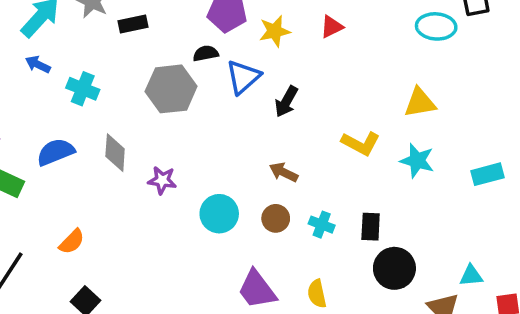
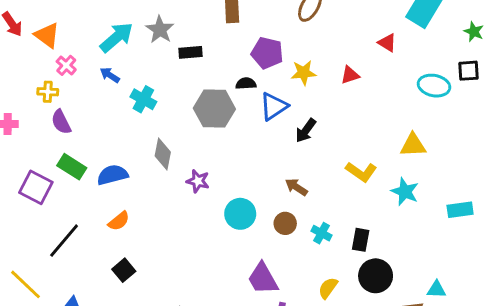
blue semicircle: (56, 152) -> (112, 175), moved
yellow semicircle: (317, 294) -> (328, 288), moved, turned 40

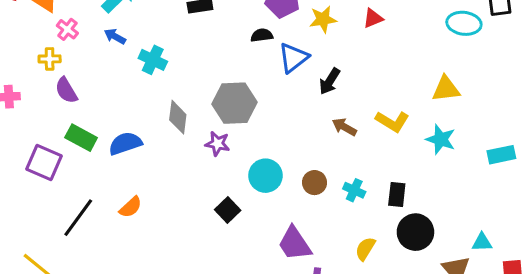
gray hexagon: (214, 109) -> (235, 103), moved
brown arrow: (296, 187) -> (344, 127), moved
orange semicircle: (119, 221) -> (130, 207), moved
black square: (124, 270) -> (228, 210), moved

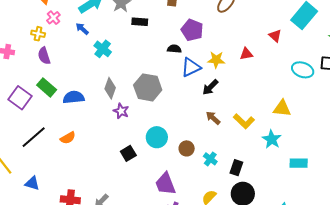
yellow star: (323, 19) -> (216, 60), moved
purple star: (218, 144) -> (121, 111), moved
cyan rectangle: (501, 155) -> (299, 163), moved

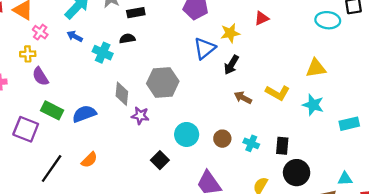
black semicircle: (174, 49) -> (127, 39), moved

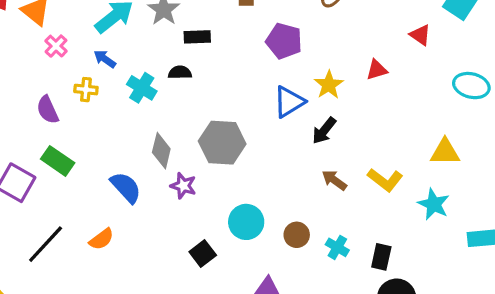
yellow star: (230, 33) -> (329, 85), turned -30
yellow cross: (28, 54) -> (86, 90), moved
blue semicircle: (84, 114) -> (126, 187), moved, turned 60

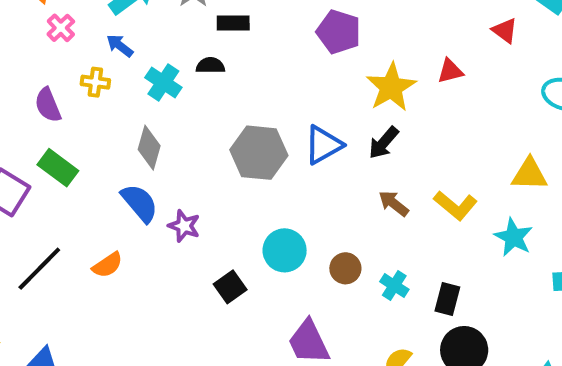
yellow star: (329, 85) -> (391, 87), size x1.4
blue triangle: (289, 102) -> (323, 145), moved
gray diamond: (161, 151) -> (149, 148), moved
purple star: (183, 186) -> (184, 226), moved

